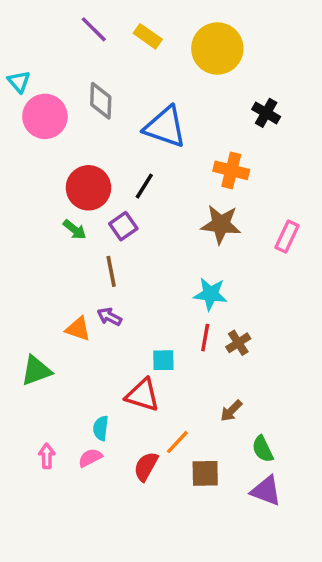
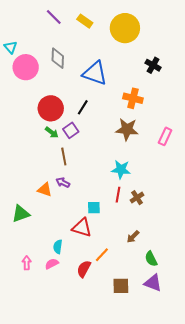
green arrow: (75, 230) -> (52, 132), moved
brown square: (205, 473) -> (121, 286), moved

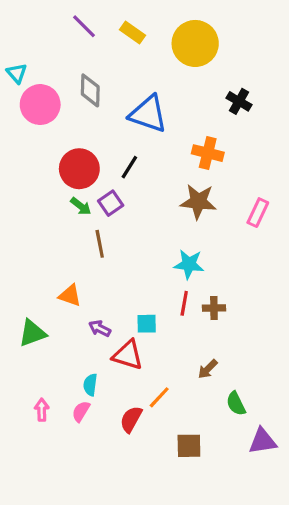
purple arrow: (63, 183) -> (100, 328), moved
brown cross: (137, 198) -> (214, 308), turned 32
pink semicircle: (52, 264) -> (81, 411), turned -32
purple triangle: (153, 283) -> (262, 441), moved, turned -30

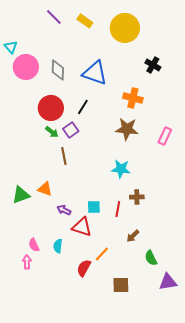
gray diamond: (90, 90) -> (58, 70), moved
red line: (184, 303) -> (118, 209), moved
green triangle: (32, 333) -> (21, 195), moved
pink semicircle: (81, 411) -> (34, 245), moved, turned -56

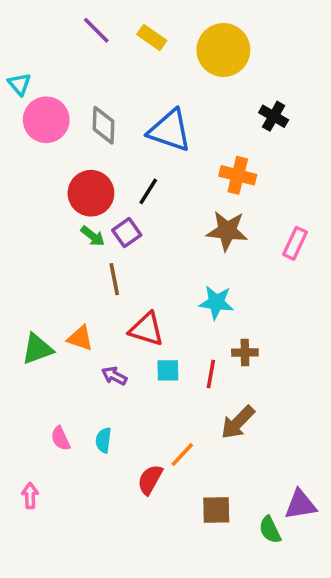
red triangle: (82, 227) -> (146, 329), moved
brown arrow: (133, 236) -> (238, 422), size x1.5
green semicircle: (151, 258) -> (270, 530), moved
pink arrow: (27, 262) -> (30, 496), moved

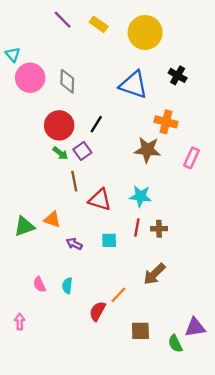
blue triangle: (170, 131) -> (133, 85), moved
orange cross: (238, 175) -> (166, 122), moved
red triangle: (146, 329) -> (100, 200), moved
red line: (211, 374) -> (137, 228), moved

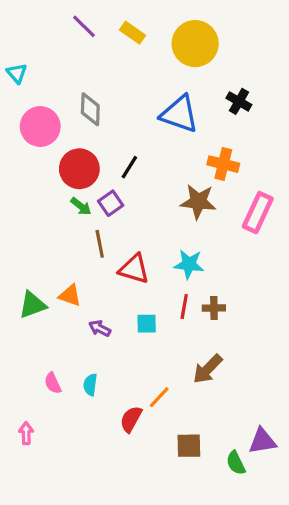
pink circle: (30, 78) -> (40, 127), moved
pink rectangle: (192, 158) -> (258, 213), size x1.4

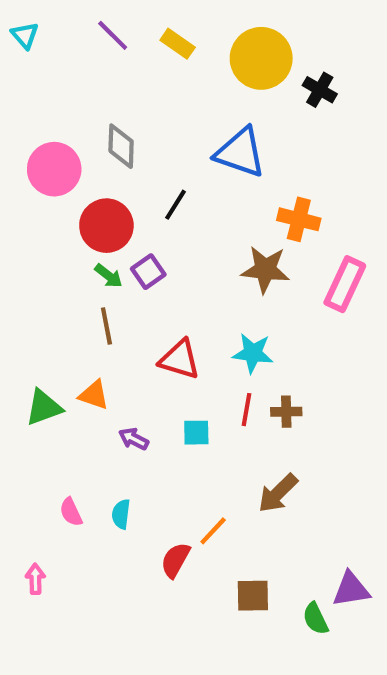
cyan triangle: (17, 73) -> (25, 35), moved
black cross: (239, 101) -> (320, 90), moved
black line: (129, 167) -> (175, 205), moved
brown line: (100, 244) -> (106, 326), moved

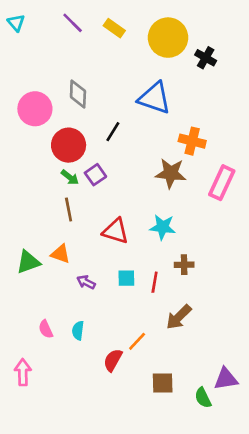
red line: (247, 410) -> (155, 282), moved
pink arrow: (35, 579) -> (23, 372), size x1.4

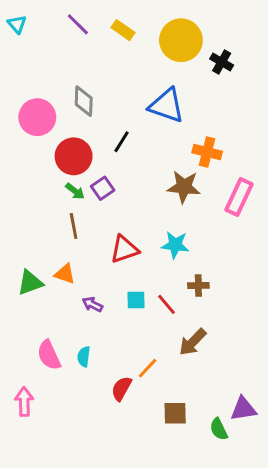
red triangle: (116, 231) -> (124, 249), turned -36
red line: (155, 282) -> (166, 304), turned -50
pink semicircle: (46, 329) -> (49, 355), size x1.5

